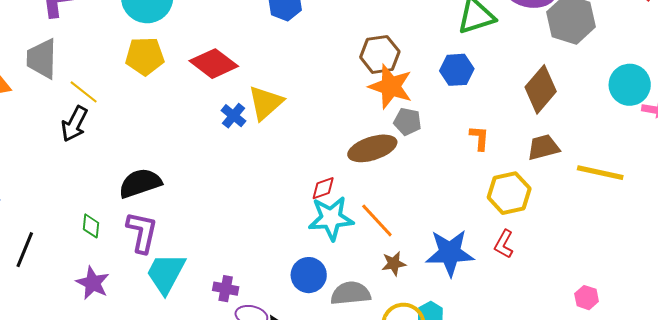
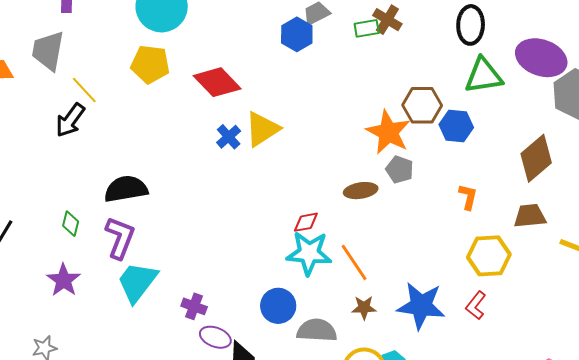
brown hexagon: (380, 54) -> (422, 105), moved
brown ellipse: (372, 148) -> (361, 191), size x0.7

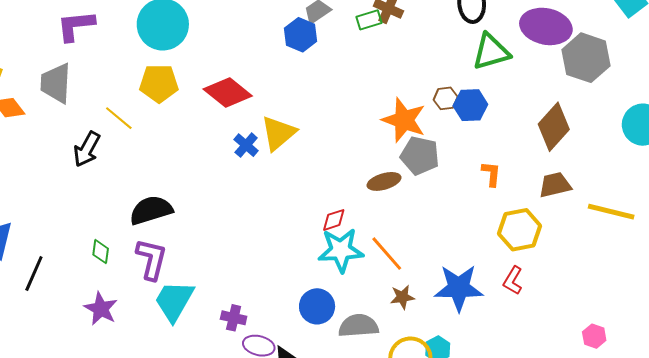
yellow line: (84, 90) -> (119, 118), moved
brown hexagon: (422, 105) -> (446, 98), moved, size x0.6
gray pentagon: (400, 169) -> (420, 156), size x1.4

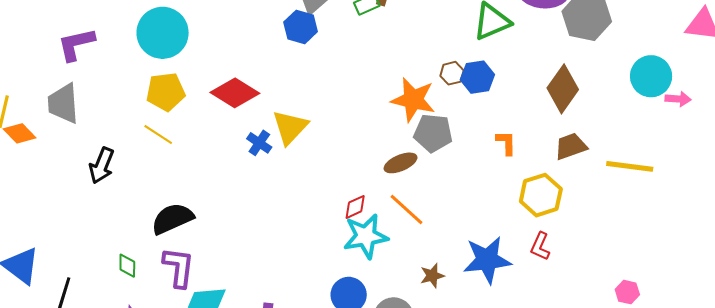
yellow line: (119, 118) -> (158, 135), moved
orange line: (387, 254) -> (407, 210), moved

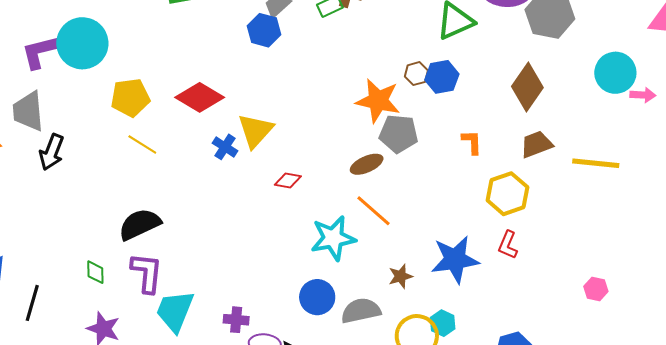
cyan circle: (163, 33) -> (82, 43), moved
yellow line: (158, 135) -> (142, 145), moved
black arrow: (102, 165) -> (52, 152), moved
red diamond: (355, 207) -> (288, 181), moved, turned 36

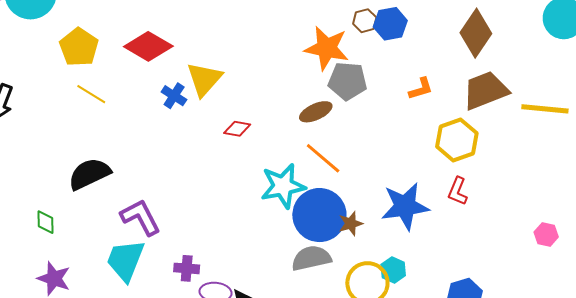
yellow pentagon: (130, 98) -> (79, 47), turned -30
orange L-shape: (472, 142) -> (421, 89), turned 76
brown trapezoid: (536, 144) -> (485, 90), size x1.4
purple L-shape: (147, 273) -> (141, 217), moved, turned -33
blue circle: (317, 297) -> (319, 215), moved, size x1.5

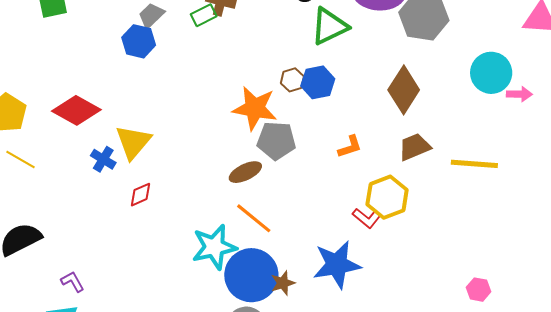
brown trapezoid: (485, 90) -> (415, 147), size x0.7
red diamond: (237, 129) -> (140, 195), moved, turned -32
red L-shape: (458, 191) -> (367, 218), moved, turned -72
purple L-shape: (141, 217) -> (73, 282), size x0.6

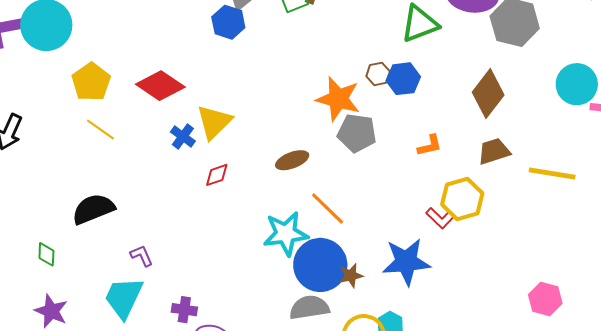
brown ellipse: (245, 172) -> (292, 160), moved
pink hexagon: (478, 290) -> (545, 299), size x1.4

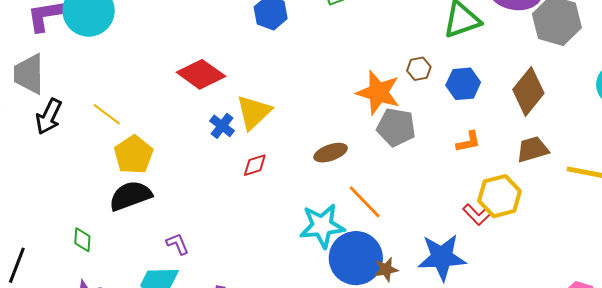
blue hexagon: (403, 79) -> (463, 84), moved
yellow pentagon: (91, 82) -> (134, 155), moved
yellow line: (100, 130) -> (107, 114), moved

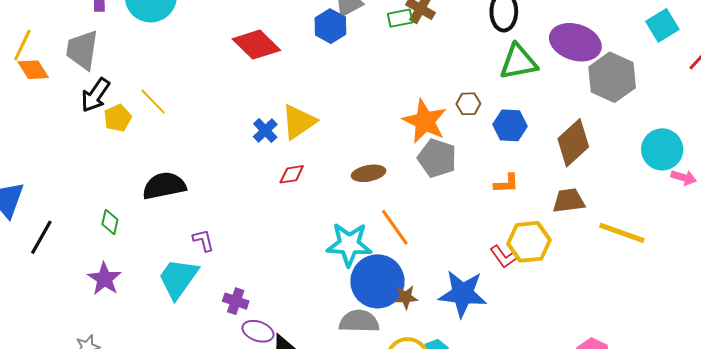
red diamond: (201, 74) -> (256, 45), moved
yellow pentagon: (134, 155) -> (118, 118), moved, size x0.7

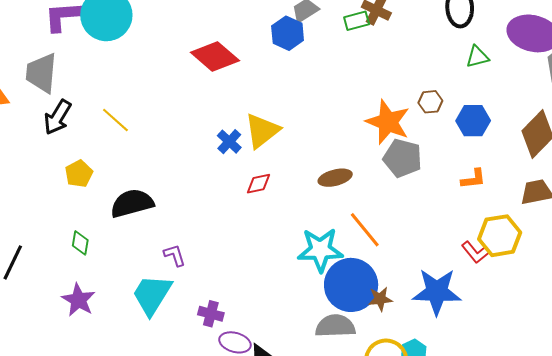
green triangle: (518, 62) -> (477, 57), size x0.6
yellow pentagon: (118, 118) -> (79, 174), moved

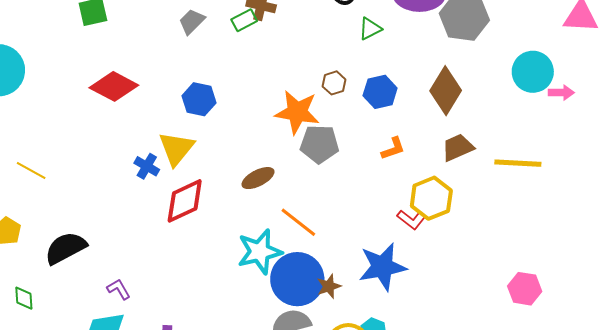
blue hexagon: (288, 33) -> (199, 99), moved
red diamond: (259, 184) -> (185, 201), size x1.8

